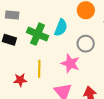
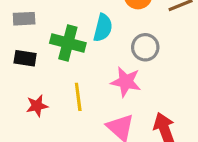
red star: (20, 80) -> (37, 106), moved

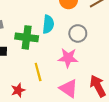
red star: (37, 106) -> (18, 90), moved

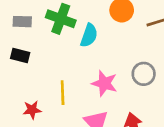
gray circle: (78, 33) -> (144, 74), moved
green cross: (27, 37) -> (61, 19), moved

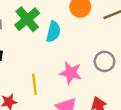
green cross: (61, 19) -> (27, 19), turned 35

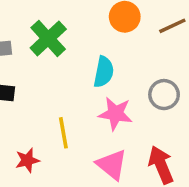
cyan semicircle: (53, 32) -> (104, 72), moved

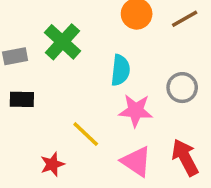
yellow line: (63, 133) -> (86, 134), turned -32

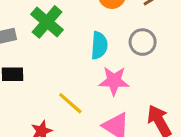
gray circle: (182, 88) -> (143, 42), moved

